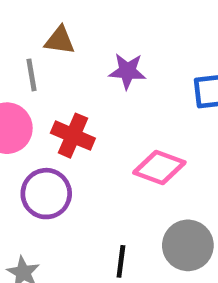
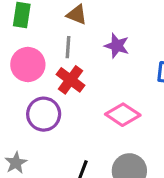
gray line: (32, 75) -> (68, 47), moved

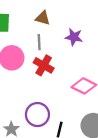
purple circle: (44, 114) -> (37, 115), moved

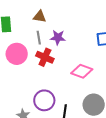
purple star: (74, 37) -> (58, 38), moved

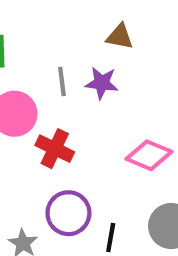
brown triangle: (40, 17) -> (120, 37), moved
red cross: (45, 57) -> (55, 149), moved

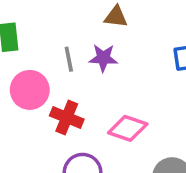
pink diamond: (149, 155) -> (128, 128), moved

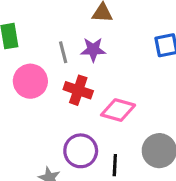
red cross: (67, 118) -> (78, 90), moved

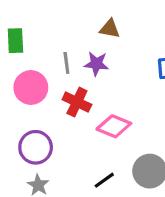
purple circle: (81, 151) -> (36, 147), moved
black line: (115, 165) -> (104, 180), turned 45

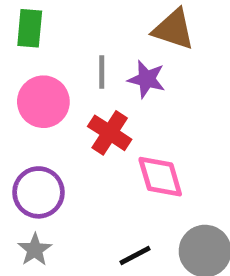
brown triangle: (110, 29) -> (174, 29), size x1.4
pink diamond: (114, 126) -> (160, 177), turned 44

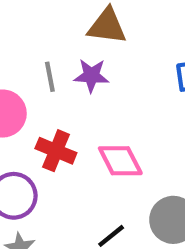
red cross: (110, 133) -> (56, 151), moved

